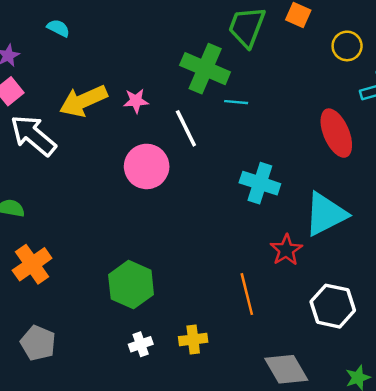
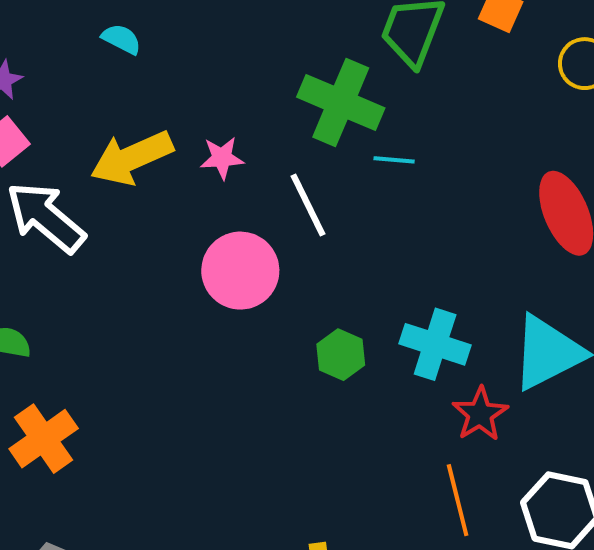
cyan semicircle: (58, 28) -> (121, 39), moved
cyan cross: (260, 183) -> (435, 344), moved
green hexagon: (131, 285) -> (341, 355), moved, size x0.6
orange line: (247, 294) -> (458, 500), moved

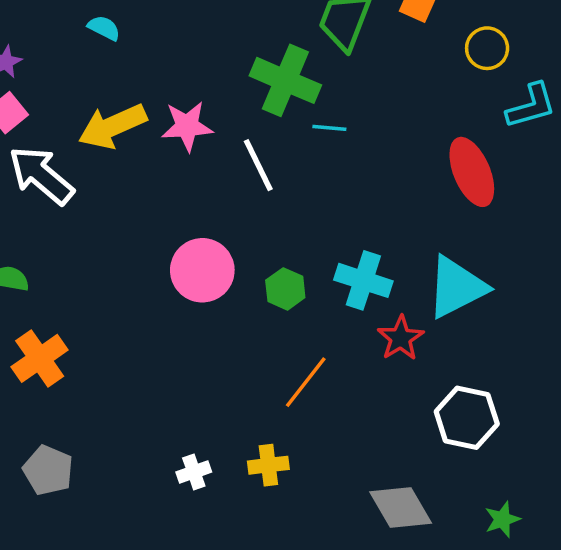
pink star: (222, 158) -> (187, 126), size x1.4
pink circle: (240, 271) -> (202, 270), moved
orange line: (458, 500) -> (306, 382), moved, turned 52

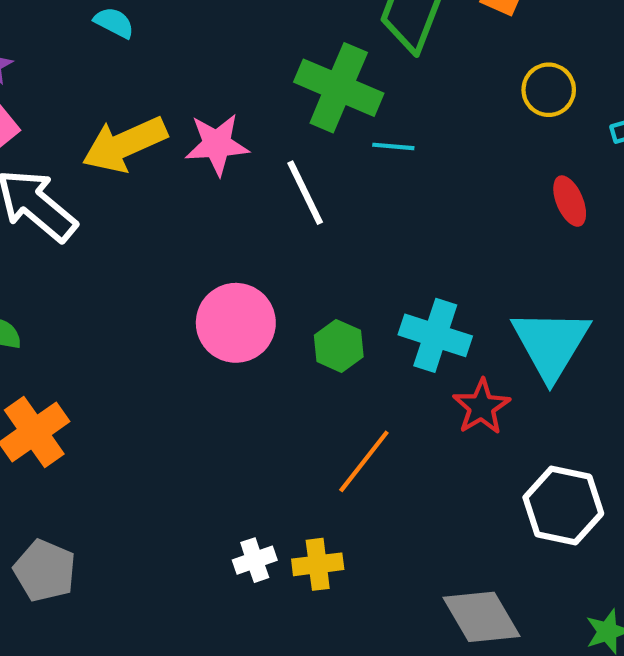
yellow circle: (487, 48) -> (549, 90), moved
red ellipse: (472, 172) -> (570, 201), size x0.6
cyan triangle: (457, 287) -> (551, 344), turned -32
white cross: (194, 472) -> (255, 560), moved

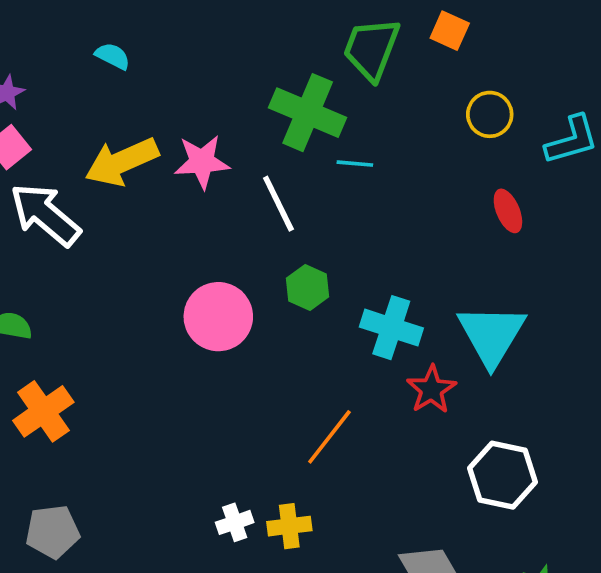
green hexagon: (339, 346) -> (308, 287), moved
gray pentagon: (45, 571) -> (53, 532), turned -30

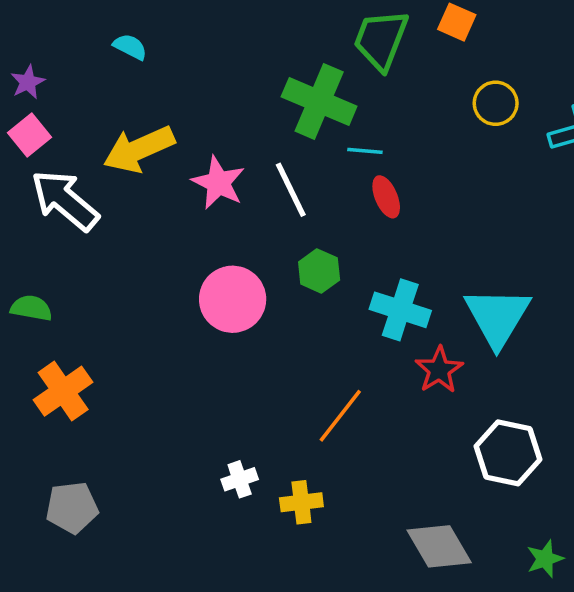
pink star: (202, 162) -> (218, 183), moved, turned 30
red ellipse: (508, 211) -> (386, 197), moved
white cross: (235, 522) -> (240, 479), moved

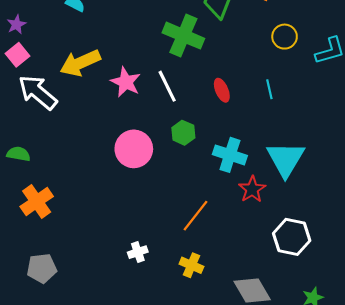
cyan line: (365, 151) -> (269, 89), moved, turned 72
yellow cross: (301, 502) -> (191, 265), moved, turned 30

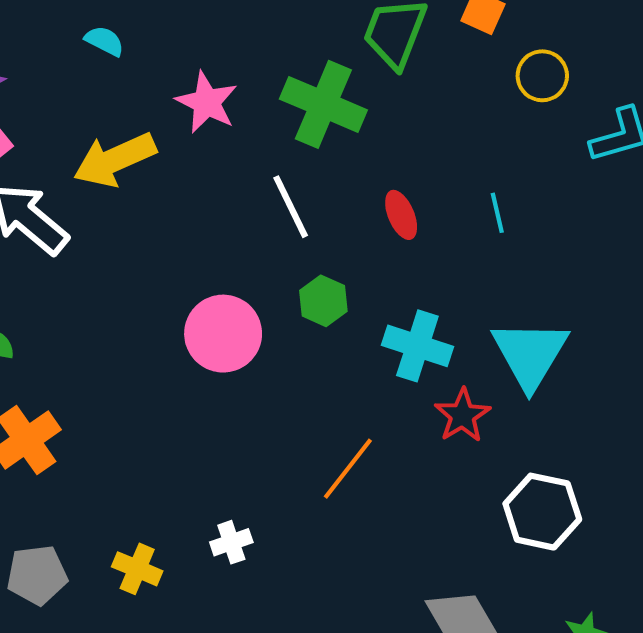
yellow circle: (285, 37) -> (542, 76), moved
pink star: (126, 82) -> (207, 102), moved
yellow cross: (191, 265) -> (137, 569), moved

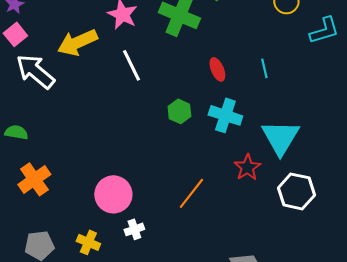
white line: (291, 207) -> (131, 65), moved
pink circle: (223, 334) -> (113, 194), moved
cyan cross: (417, 346) -> (225, 115), moved
white hexagon: (542, 512) -> (296, 191), moved

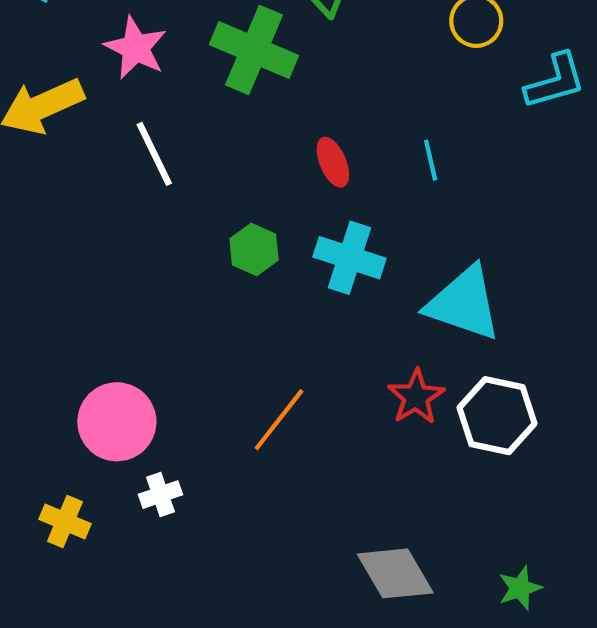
cyan triangle: (280, 137) -> (464, 303), turned -42
red star: (247, 167) -> (416, 397), moved

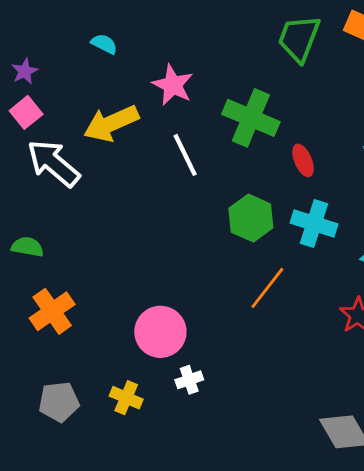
green cross: (254, 50) -> (251, 118), moved
green hexagon: (254, 249) -> (251, 218), size x1.4
orange line: (279, 420) -> (267, 288), moved

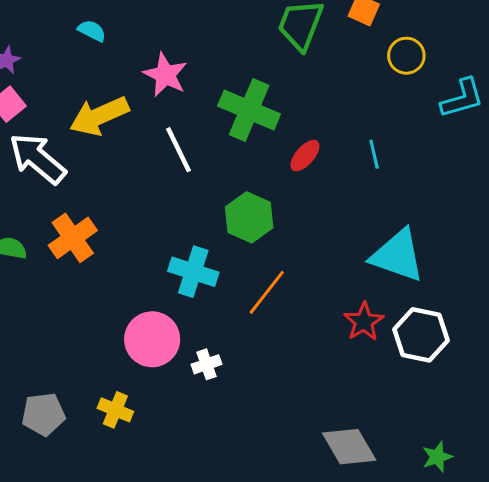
red ellipse: (303, 160) -> (305, 156), turned 64
cyan cross: (314, 224) -> (193, 272), moved
orange cross: (52, 311) -> (73, 238), moved
white cross: (189, 380) -> (206, 364), moved

